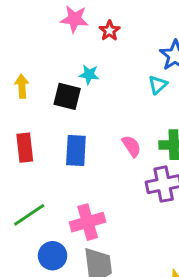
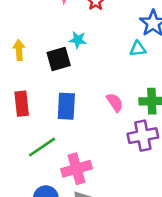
cyan triangle: (158, 85) -> (138, 49), turned 36
black square: (67, 96) -> (59, 59), turned -30
green line: (29, 215) -> (42, 147), moved

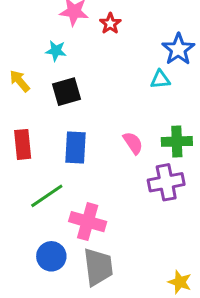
cyan star: (78, 40) -> (56, 51), moved
yellow arrow: (19, 50) -> (20, 81), turned -36
pink cross: (76, 169) -> (88, 222), turned 32

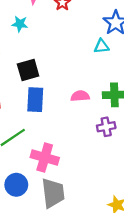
black square: (66, 92) -> (28, 70), moved
pink semicircle: (133, 143) -> (80, 96), turned -60
purple cross: (166, 182) -> (106, 127), size x0.7

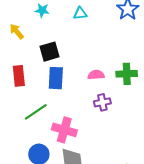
cyan triangle: (101, 46) -> (80, 13), moved
purple cross: (106, 127) -> (102, 102), moved

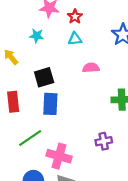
pink semicircle: (96, 75) -> (91, 68), moved
purple cross: (102, 102) -> (104, 141), moved

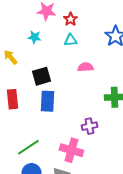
green line: (30, 138) -> (28, 147), moved
purple cross: (104, 141) -> (89, 126), moved
pink cross: (59, 156) -> (71, 150), moved

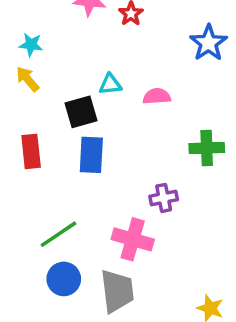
cyan star: (34, 37) -> (31, 45), moved
cyan triangle: (70, 40) -> (110, 84), moved

